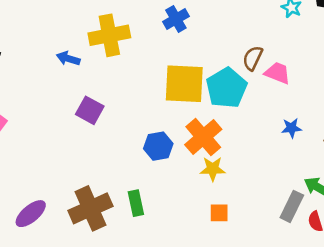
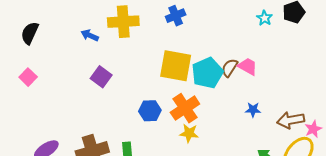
brown semicircle: (253, 58) -> (230, 68), moved

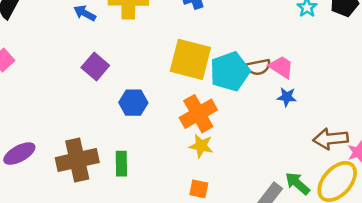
brown semicircle: (230, 68) -> (258, 67), turned -138
blue star: (253, 110) -> (287, 97), moved
blue hexagon: (150, 111) -> (133, 103), moved

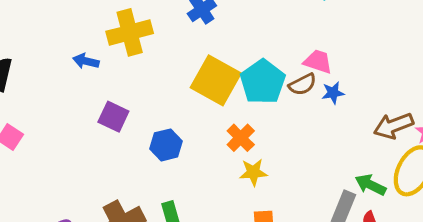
yellow square: (190, 59) -> (216, 80), turned 30
brown semicircle: (258, 67) -> (302, 84), moved
orange cross: (198, 114) -> (241, 138), size x0.7

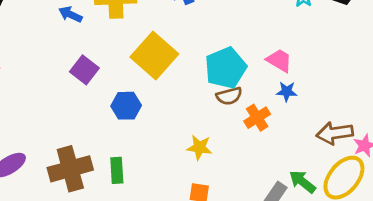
yellow square: (216, 80) -> (154, 56), moved
brown semicircle: (302, 84) -> (229, 96), moved
orange cross: (241, 138) -> (257, 118), moved

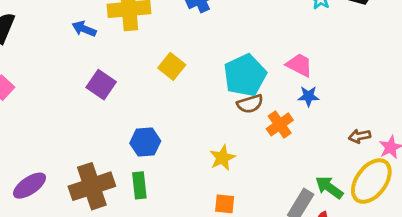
yellow square: (154, 56) -> (172, 66), size x0.6
blue hexagon: (126, 106) -> (145, 142), moved
brown arrow: (335, 133) -> (360, 136), size x0.6
yellow star: (199, 147) -> (222, 158), turned -30

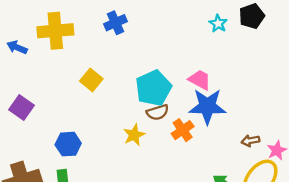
purple square: (101, 85) -> (22, 107), moved
blue star: (308, 96) -> (207, 106), size x2.0
yellow star: (222, 158) -> (134, 135), moved

